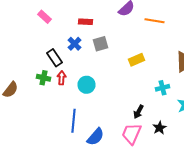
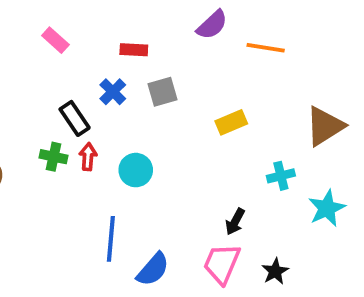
black star: (160, 128) -> (275, 271), moved

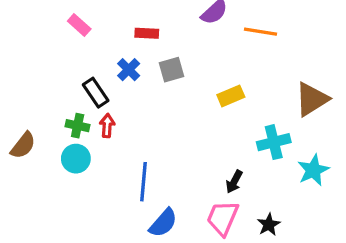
cyan circle: (136, 170) -> (76, 159), moved
cyan cross: (281, 176) -> (274, 142), size x1.4
blue line: (111, 239) -> (143, 182), moved

